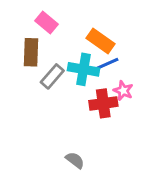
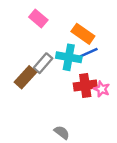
brown rectangle: (31, 52) -> (25, 77), moved, turned 40
pink star: (123, 91) -> (102, 89), moved

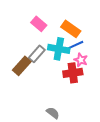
pink rectangle: (38, 19) -> (39, 24), moved
pink star: (102, 89) -> (81, 60), moved

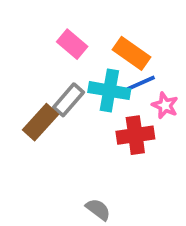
pink star: (81, 60) -> (165, 105), moved

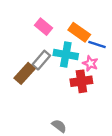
blue line: (141, 83) -> (97, 44), moved, turned 42
pink star: (165, 105) -> (90, 63), moved

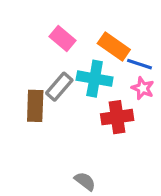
pink star: (90, 63) -> (143, 88), moved
brown rectangle: (25, 73) -> (35, 106), turned -40

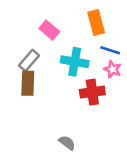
orange rectangle: (114, 47) -> (96, 22), moved, turned 40
gray rectangle: (59, 87) -> (29, 60), moved

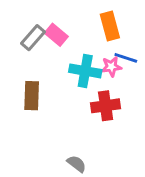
gray rectangle: (29, 60) -> (33, 38), moved
pink star: (113, 69) -> (111, 67), moved, turned -30

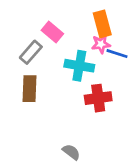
gray rectangle: (33, 38) -> (31, 52), moved
pink star: (111, 67) -> (101, 44), moved

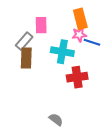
pink rectangle: (52, 32) -> (41, 25), turned 49
brown rectangle: (29, 89) -> (26, 58), moved

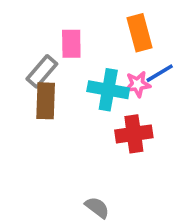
pink star: (79, 35) -> (138, 84), moved
blue line: (92, 42) -> (160, 73), turned -49

